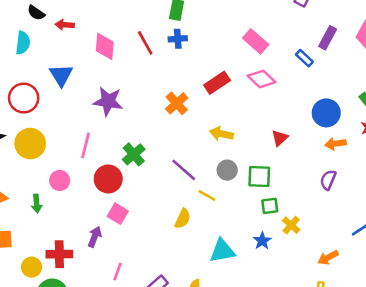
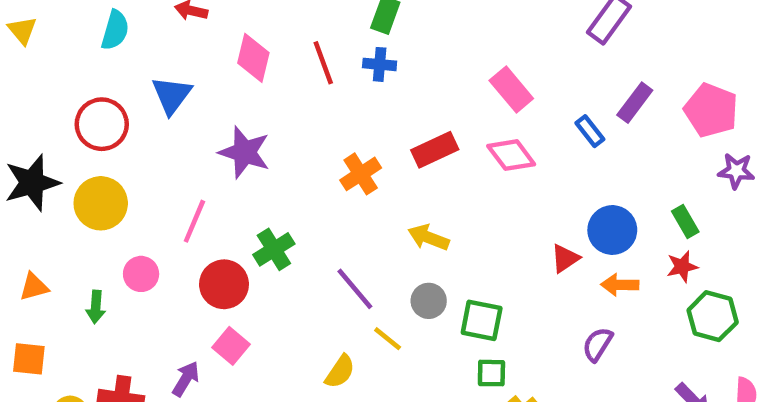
red triangle: (280, 138) -> (565, 258), moved

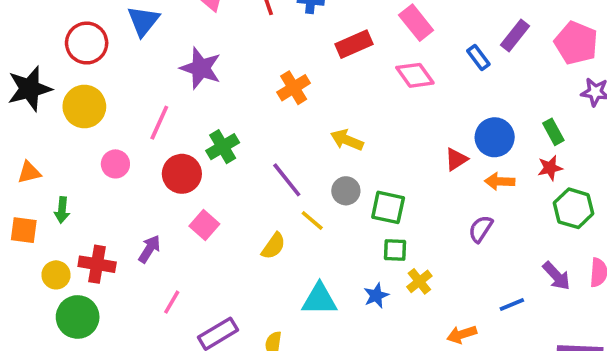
red rectangle: (435, 150) -> (354, 44), moved
green arrow: (96, 307) -> (62, 210), moved
pink square: (231, 346) -> (204, 225), moved

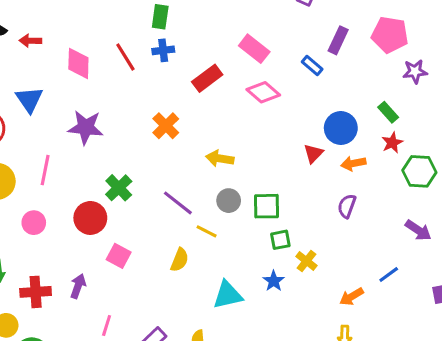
pink line: (159, 123) -> (45, 170), moved
red cross: (97, 264) -> (36, 292), moved
blue line: (512, 304) -> (389, 274), moved

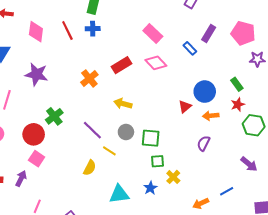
red rectangle: (207, 78) -> (121, 65), moved
pink square: (119, 256) -> (37, 159), moved

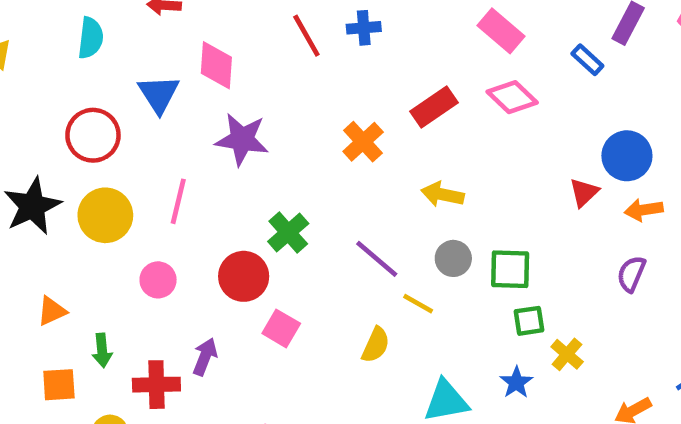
pink diamond: (36, 32) -> (216, 65), moved
pink square: (37, 159) -> (281, 328), moved
purple arrow: (21, 178) -> (205, 357), moved

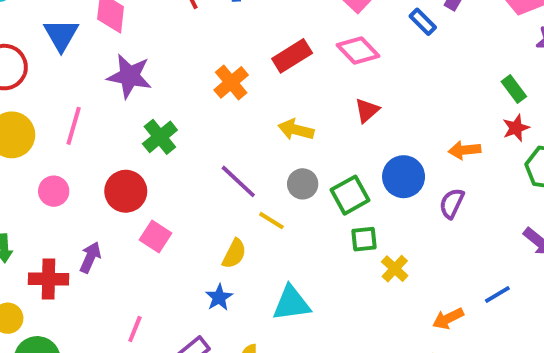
blue circle: (627, 156) -> (404, 177), moved
red triangle: (584, 192) -> (367, 110), moved
green cross: (288, 233) -> (160, 137), moved
green square: (510, 269) -> (350, 195), turned -33
blue star: (516, 382) -> (219, 297), moved

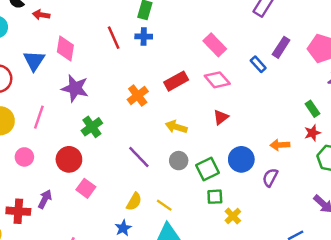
yellow line: (271, 221) -> (164, 205), moved

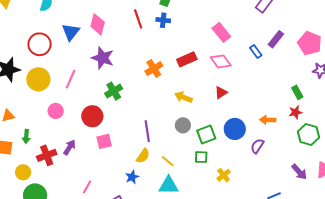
purple line: (139, 157) -> (147, 131), moved, turned 30
pink square: (86, 188) -> (104, 141), turned 35
green square: (215, 197) -> (201, 157), moved
red cross: (18, 211) -> (47, 155), turned -30

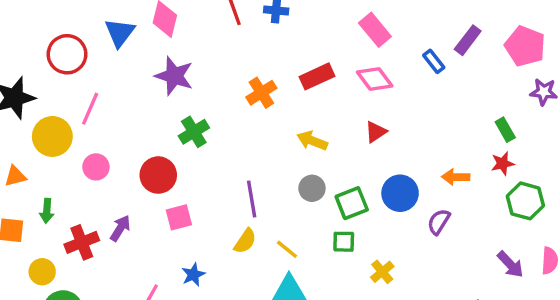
yellow circle: (38, 79) -> (52, 136), moved
pink line: (71, 79) -> (90, 109), moved
blue star: (132, 177) -> (193, 275), moved

